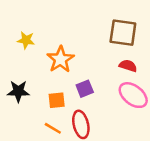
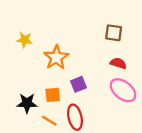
brown square: (123, 33) -> (114, 33), size x0.7
black star: (18, 91) -> (27, 103), moved

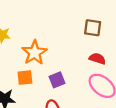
orange square: (53, 95) -> (25, 78), moved

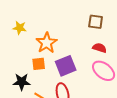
purple square: (57, 80) -> (66, 66), size x1.5

